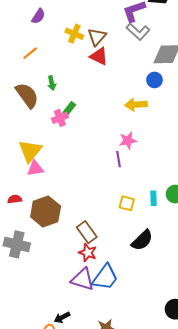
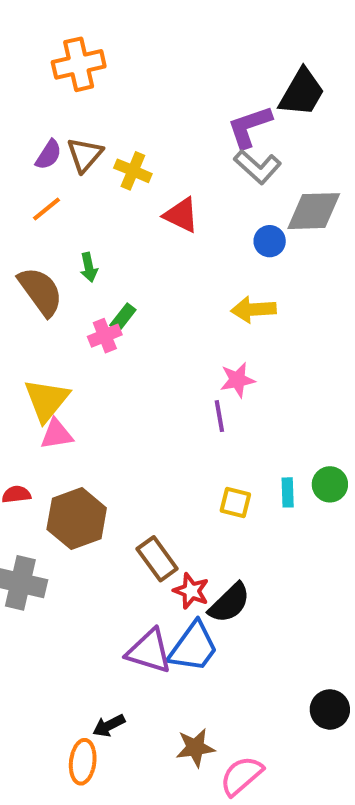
purple semicircle: (38, 16) -> (49, 155), moved
brown triangle: (97, 37) -> (85, 155), moved
blue circle: (155, 80) -> (270, 241), moved
black semicircle: (142, 240) -> (229, 603), moved
red star: (88, 253) -> (191, 591), moved

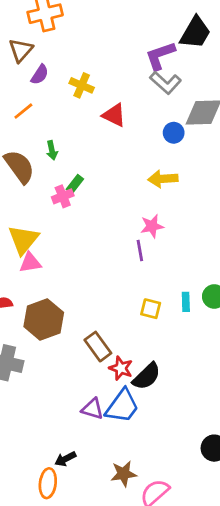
purple semicircle: (49, 155) -> (40, 75), moved
brown triangle: (85, 155) -> (21, 50), moved
purple triangle: (149, 651) -> (92, 409), size x0.7

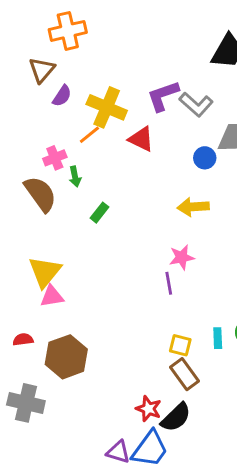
purple L-shape: (160, 56) -> (163, 96), moved
yellow cross: (82, 85) -> (107, 107), size x1.5
orange line: (23, 111) -> (89, 135), moved
pink cross: (63, 196) -> (55, 158), moved
brown rectangle: (98, 347) -> (185, 374), moved

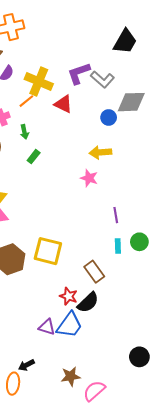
green arrow: (75, 177) -> (24, 132), moved
pink star: (182, 257) -> (89, 178), moved, turned 30
purple line: (169, 283) -> (116, 215), moved
yellow square: (180, 345) -> (48, 251), moved, size x1.8

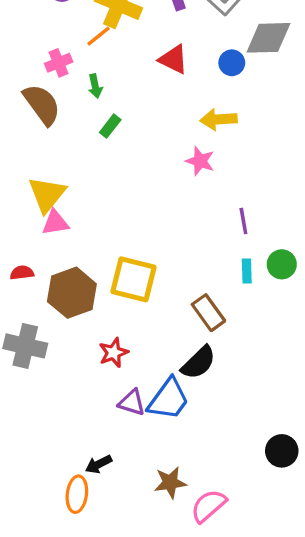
red triangle: (63, 104) -> (173, 59), moved
red star: (69, 296) -> (114, 353), moved, turned 30

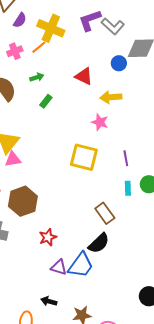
red triangle: (173, 59) -> (84, 76), moved
pink cross: (59, 63) -> (15, 51), moved
green arrow: (95, 86) -> (37, 77), turned -96
yellow square: (134, 279) -> (84, 157), moved
black arrow: (99, 464) -> (49, 301), moved, turned 42

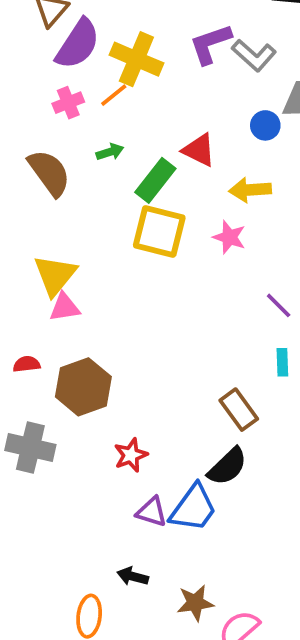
purple semicircle: (20, 20) -> (78, 44), size x1.8
green rectangle: (46, 101) -> (155, 180), moved, size x1.6
yellow square: (84, 157) -> (159, 232), moved
purple line: (126, 158) -> (279, 305), turned -35

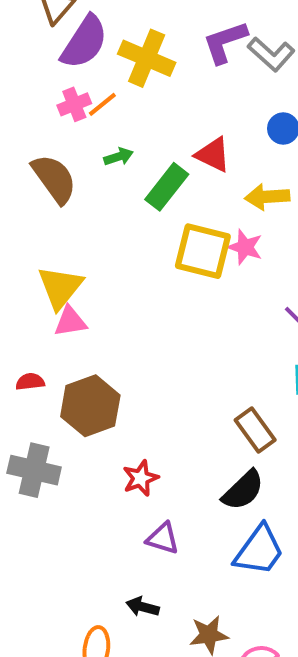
orange line: (114, 95) -> (102, 104), moved
yellow square: (159, 232) -> (203, 251), moved
blue trapezoid: (193, 508) -> (259, 550), moved

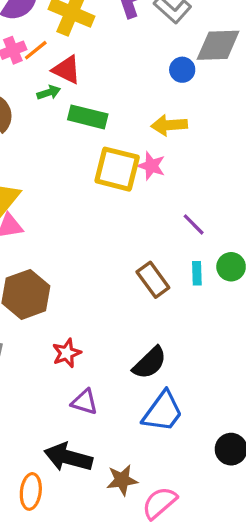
red triangle: (213, 155) -> (67, 70), moved
green rectangle: (167, 187) -> (88, 117), turned 66
brown rectangle: (255, 430) -> (153, 280), moved
black arrow: (143, 607) -> (68, 457), size x1.8

